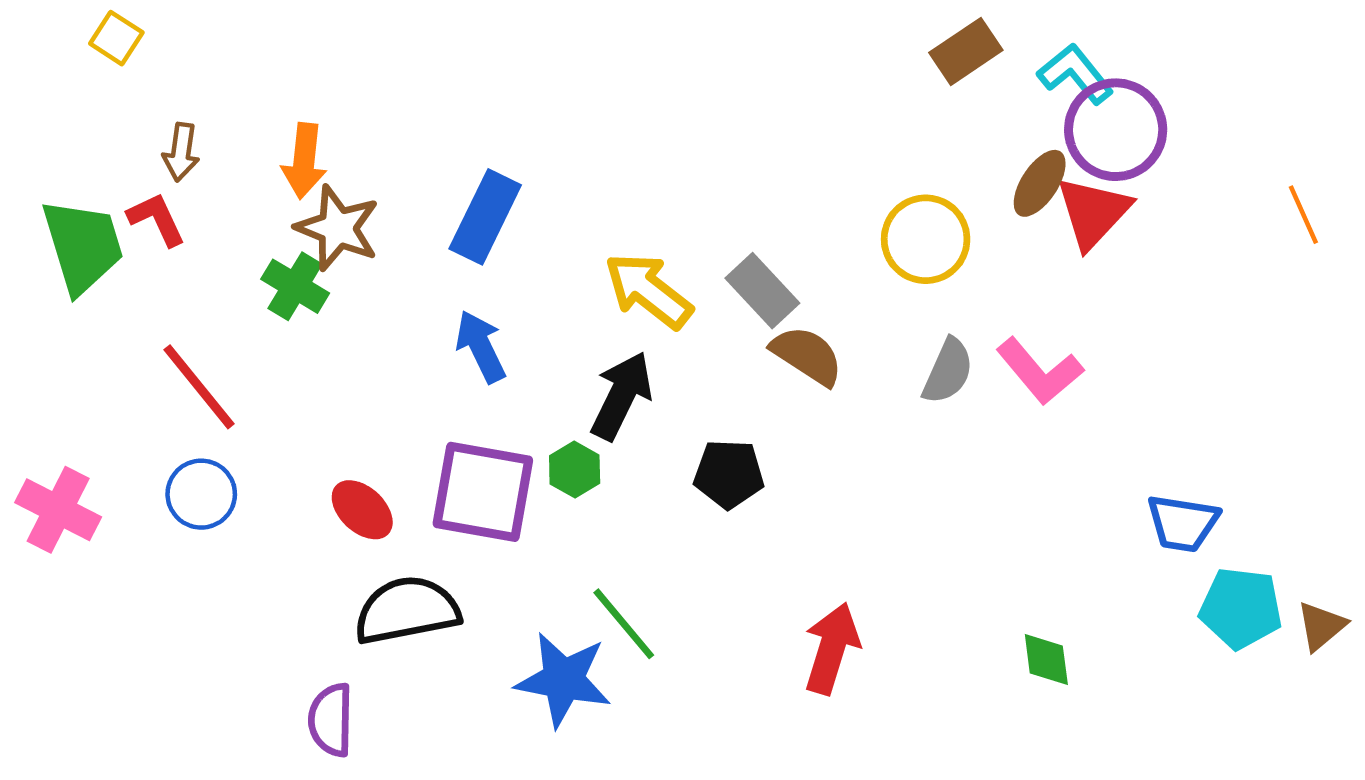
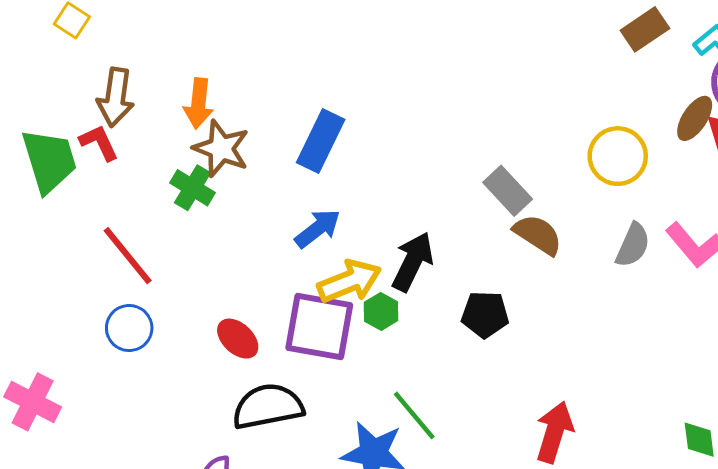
brown arrow: (181, 152) -> (116, 97), size x1.5
yellow arrow: (648, 291) -> (349, 281), moved, turned 120
blue arrow: (481, 347) -> (318, 228), turned 78
pink cross: (58, 510) -> (33, 402), moved

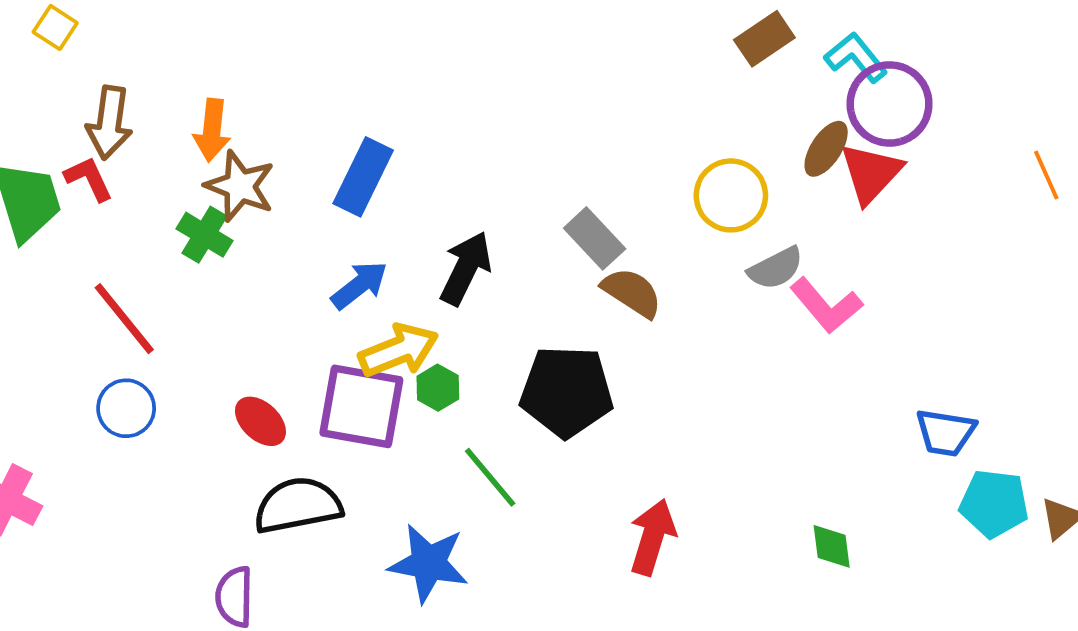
gray semicircle: (633, 245) -> (776, 268), moved, turned 39
black arrow: (413, 262) -> (466, 268), moved
black pentagon: (485, 314) -> (567, 391), size x1.6
green line: (414, 415) -> (490, 477), moved

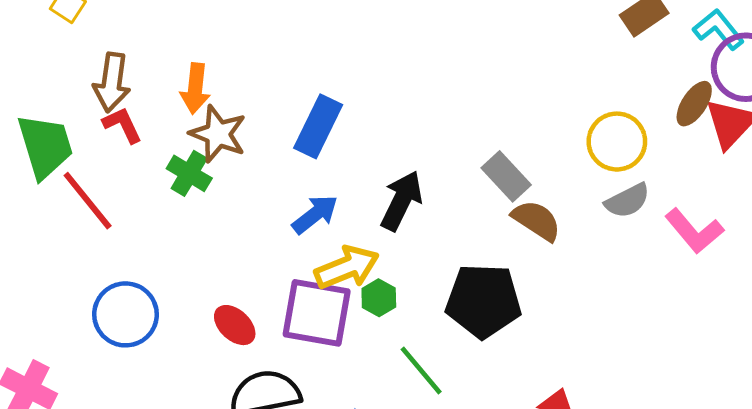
red L-shape: (89, 179) -> (122, 125), moved
gray semicircle: (776, 268) -> (627, 201), moved
red line: (124, 319) -> (88, 201), moved
blue circle: (126, 408) -> (126, 314), size x1.4

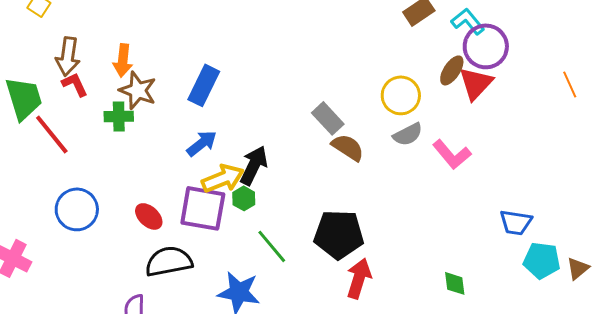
green cross: (189, 173) -> (119, 116), turned -32
black arrow: (402, 201) -> (254, 165), moved
black pentagon: (483, 301) -> (339, 234), moved

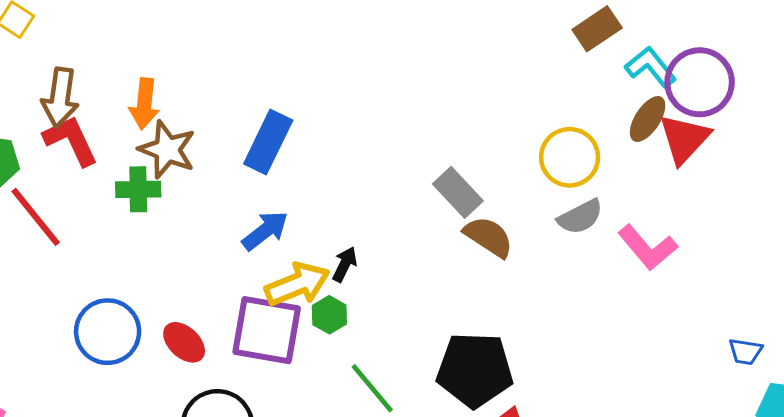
cyan L-shape: (468, 21) -> (651, 67), moved
red L-shape: (75, 84) -> (71, 140), size x1.4
black arrow: (254, 165) -> (345, 264), size x0.6
blue circle: (77, 209) -> (108, 332), moved
blue trapezoid: (516, 222) -> (745, 352), size x0.7

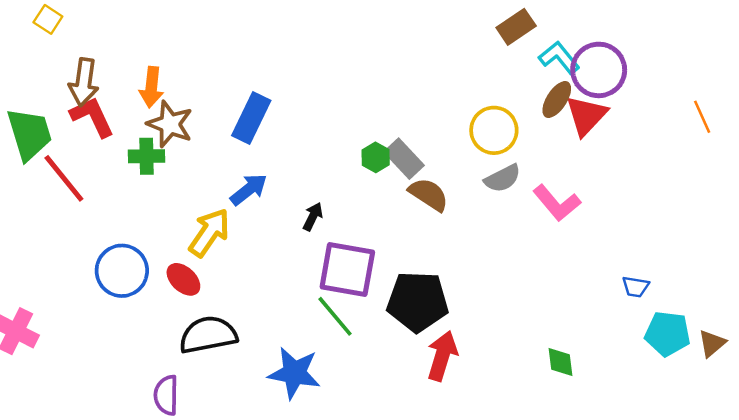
yellow arrow: (297, 284) -> (209, 233), moved, turned -33
green hexagon: (329, 315) -> (376, 157), moved
purple square: (267, 330) -> (347, 270), moved

